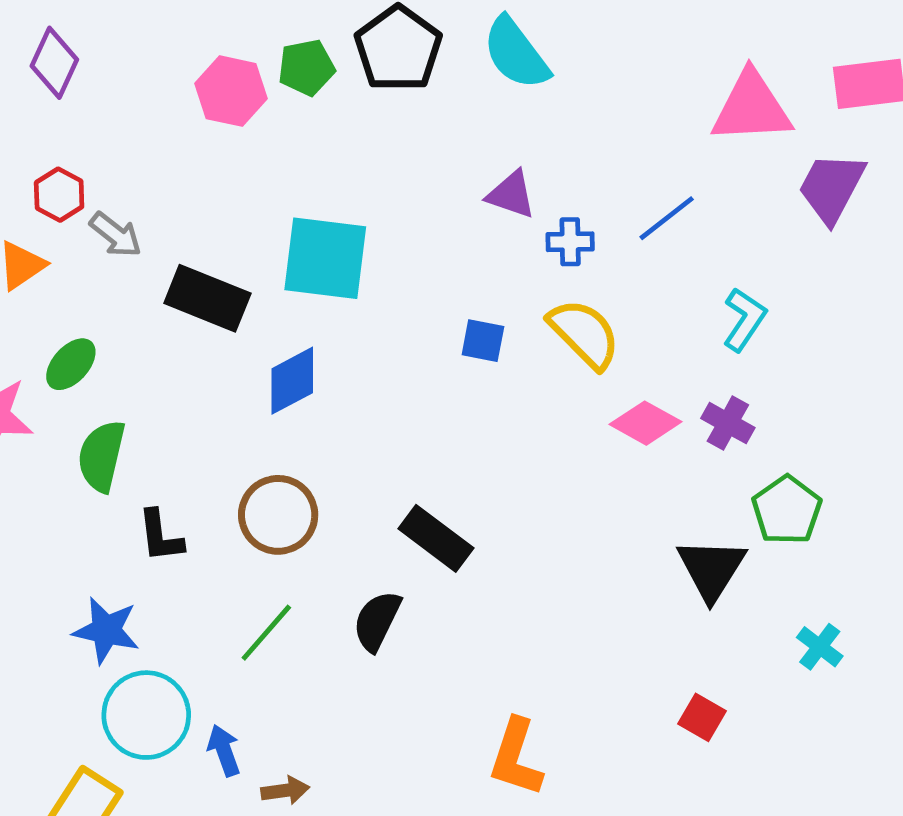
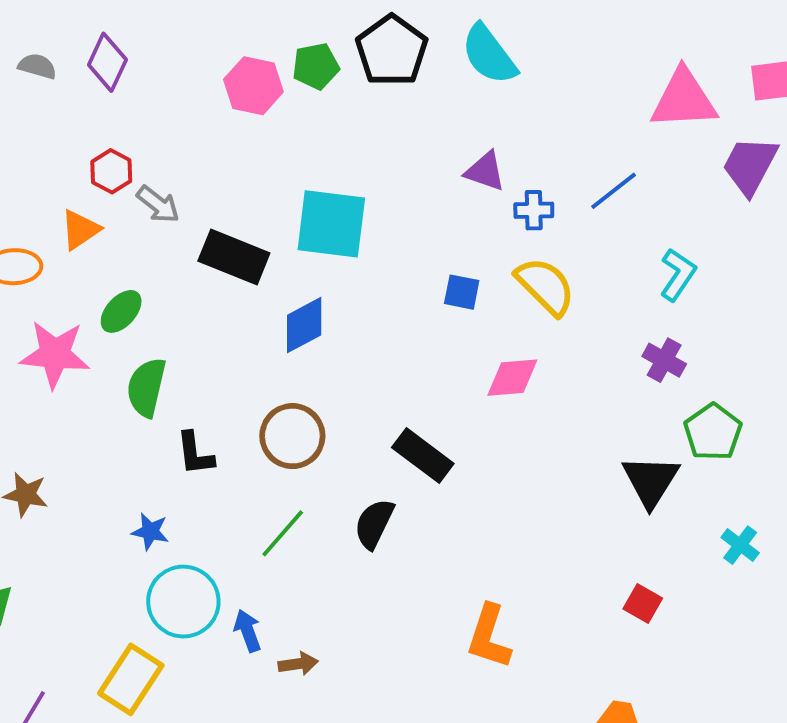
pink diamond: (645, 423) -> (512, 378), moved, turned -34
blue star: (106, 630) -> (150, 531), size x0.7

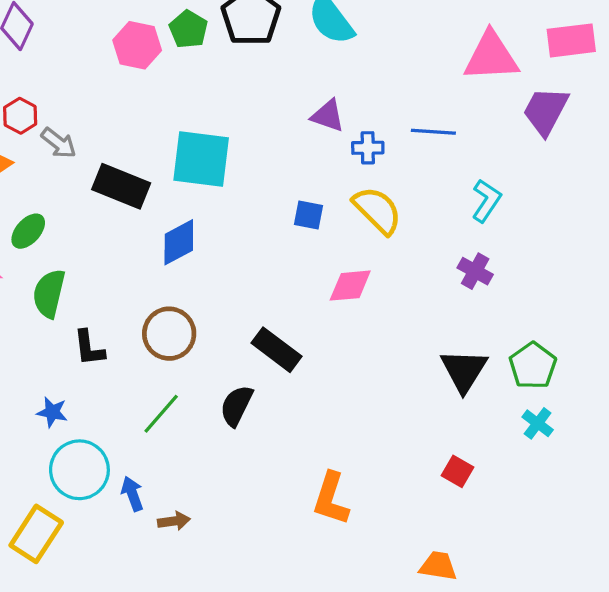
green pentagon: (316, 66) -> (188, 29), turned -30
blue line: (614, 191) -> (433, 132), turned 42
green pentagon: (713, 432) -> (533, 366), moved

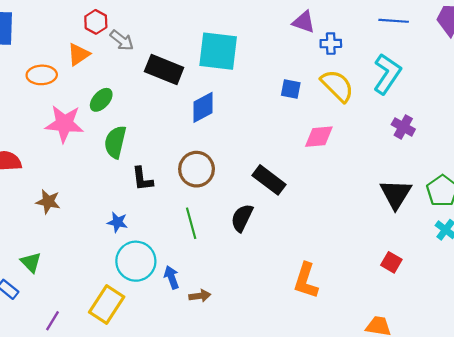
blue line: (433, 132) -> (394, 21), moved
cyan L-shape: (486, 201) -> (387, 74), moved, size x1.4
green line: (161, 414) -> (191, 223), turned -56

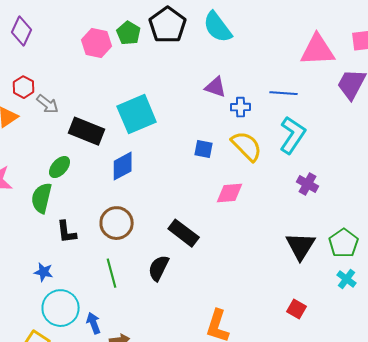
blue line: (394, 21) -> (284, 93), moved
cyan square: (218, 51) -> (137, 114), turned -30
green ellipse: (101, 100) -> (60, 167), moved

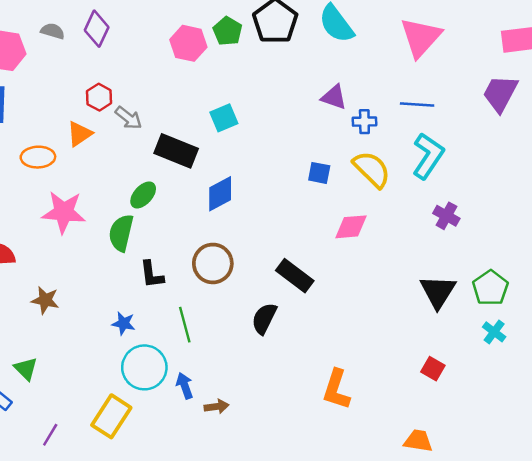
pink triangle: (318, 50) -> (421, 37), moved, turned -45
cyan square: (137, 114) -> (224, 118), moved, size x0.6
green line: (112, 273) -> (185, 325), moved

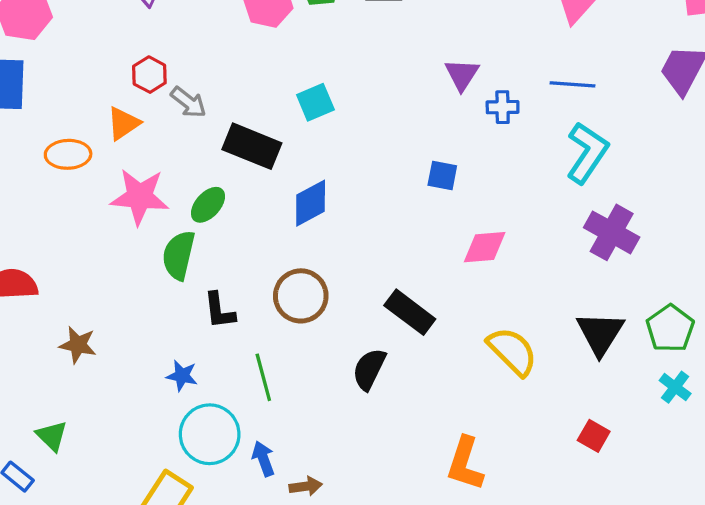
purple triangle: (334, 97) -> (462, 75), turned 44
yellow semicircle: (372, 169) -> (512, 351), moved
pink star: (64, 212) -> (140, 197), moved
purple cross: (446, 216) -> (612, 232), size x1.5

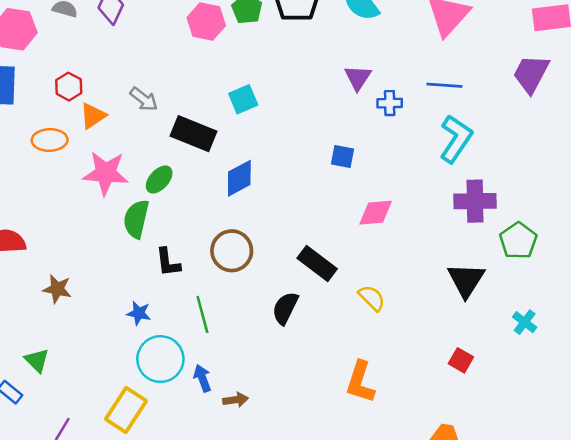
red hexagon: (149, 75) -> (69, 87), moved
purple cross: (612, 232) -> (475, 201), turned -30
green pentagon: (670, 328) -> (518, 241), moved
yellow semicircle: (512, 351) -> (372, 298), moved, size x0.7

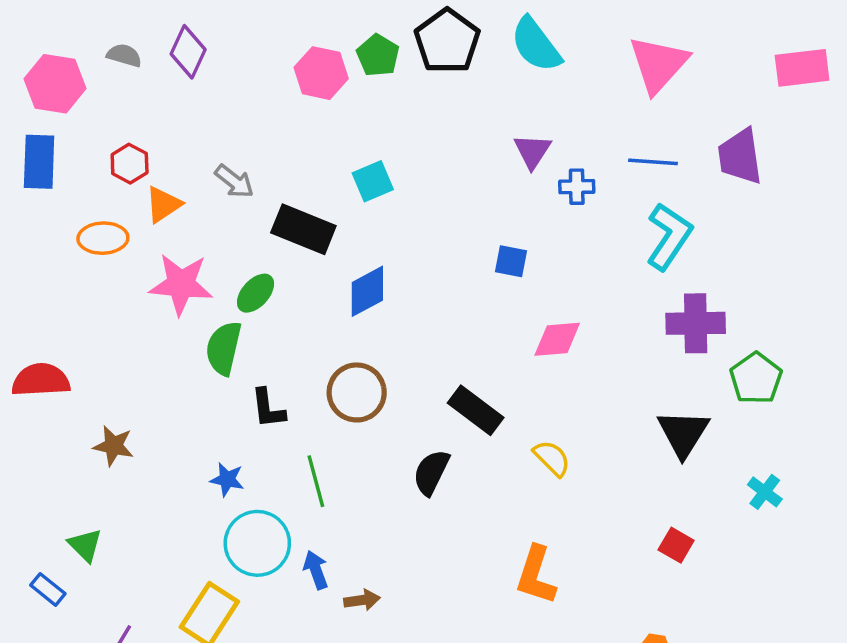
purple trapezoid: (531, 74) -> (740, 156), moved, turned -36

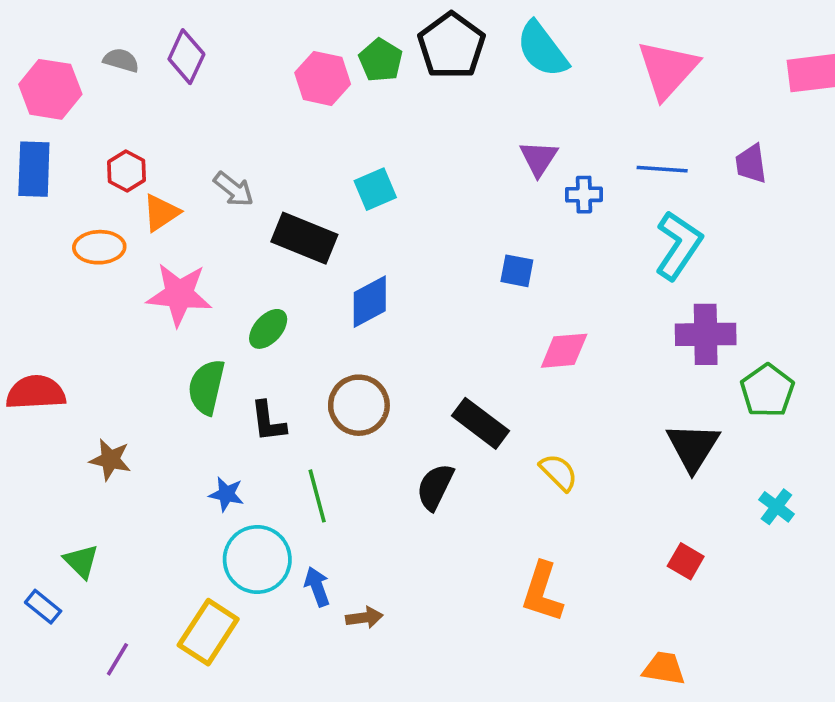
purple trapezoid: (740, 156) -> (751, 164), size x0.7
green ellipse: (256, 293) -> (268, 329), moved
green semicircle: (224, 348) -> (206, 387), moved

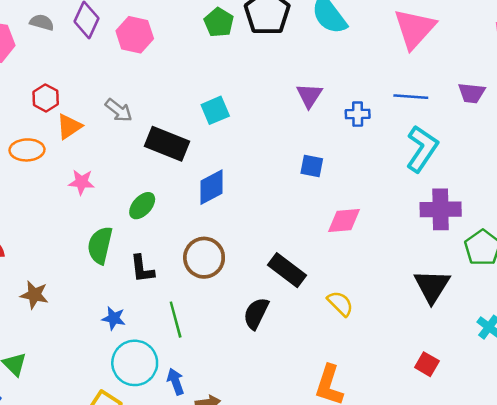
pink hexagon: (323, 78) -> (135, 35), moved
purple triangle: (539, 158) -> (309, 95), moved
purple trapezoid: (751, 164) -> (472, 93), turned -76
pink star: (179, 294) -> (81, 182), size x0.6

